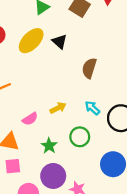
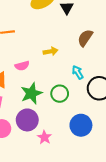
yellow arrow: (58, 108) -> (51, 51), moved
green star: (49, 146) -> (31, 93), size x1.5

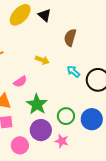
yellow arrow: (51, 51) -> (42, 60), turned 48
green circle: (60, 94) -> (66, 116), moved

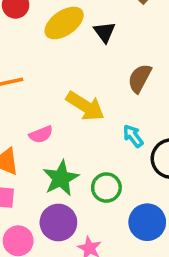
yellow arrow: (42, 60) -> (85, 106), size x1.6
green circle: (66, 116) -> (106, 188), moved

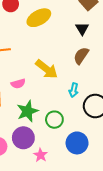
black triangle: (105, 32) -> (82, 29), moved
cyan arrow: (133, 136) -> (74, 90), turned -136

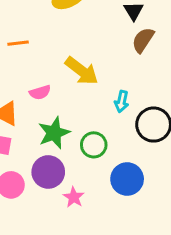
brown semicircle: (81, 56) -> (143, 40), moved

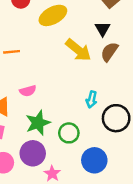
yellow arrow: (82, 71) -> (78, 50), moved

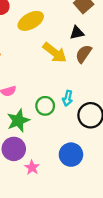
black triangle: (103, 29) -> (77, 33), turned 48
green circle: (69, 133) -> (45, 106), moved

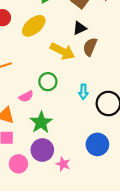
green circle: (45, 106) -> (48, 82), moved

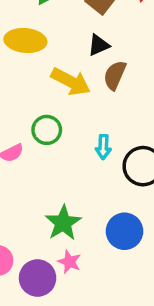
yellow ellipse: (34, 26) -> (25, 40), turned 45
green star: (41, 122) -> (63, 223), moved
purple circle: (42, 150) -> (38, 278), moved

